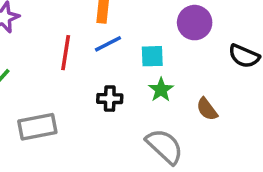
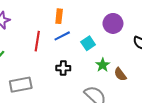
cyan square: (152, 56) -> (88, 43), turned -32
green star: (161, 90) -> (103, 65), moved

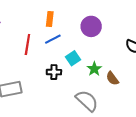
purple circle: (113, 23) -> (91, 26), moved
cyan square: (88, 43) -> (73, 58), moved

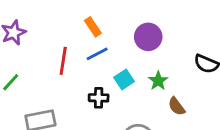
orange rectangle: (50, 19) -> (93, 27), turned -40
green star: (94, 69) -> (158, 81), moved

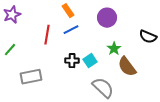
cyan square: (124, 79) -> (90, 61), moved
brown semicircle: (177, 106) -> (127, 67), size x1.5

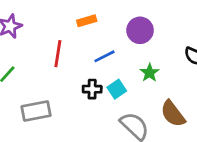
orange rectangle: (68, 11) -> (87, 21), turned -72
blue line: (71, 30) -> (104, 56), moved
brown semicircle: (127, 67) -> (173, 114), moved

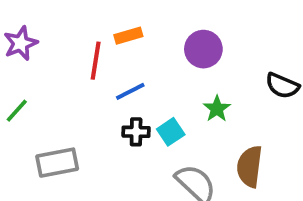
red line: (58, 54) -> (96, 61), moved
blue line: (104, 56) -> (130, 91), moved
brown semicircle: (173, 114) -> (250, 166), turned 44

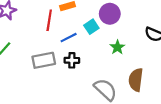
cyan square: (171, 132) -> (91, 27), moved
gray rectangle: (57, 163) -> (44, 60), moved

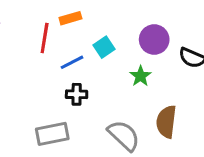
purple circle: (110, 14) -> (154, 40), moved
gray rectangle: (44, 60) -> (52, 134), moved

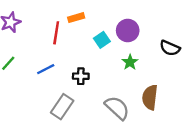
purple circle: (154, 40) -> (128, 31), moved
blue line: (72, 62) -> (46, 69), moved
gray rectangle: (52, 134) -> (62, 107), turned -45

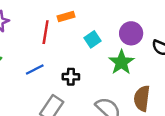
purple circle: (128, 31) -> (131, 33), moved
green star: (130, 62) -> (121, 62), size x1.5

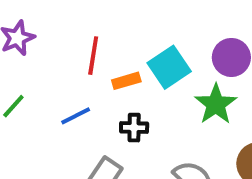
orange rectangle: (66, 16) -> (126, 81), moved
cyan square: (93, 39) -> (169, 67), size x1.5

